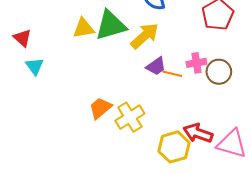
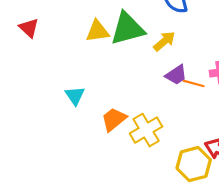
yellow arrow: (145, 36) -> (164, 41), size x0.7
red triangle: (22, 38) -> (29, 28), moved
cyan triangle: (35, 66) -> (75, 96), moved

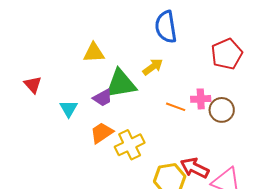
red triangle: (29, 28) -> (33, 85), moved
green triangle: (127, 29) -> (121, 84), moved
purple trapezoid: (176, 75) -> (103, 98), moved

